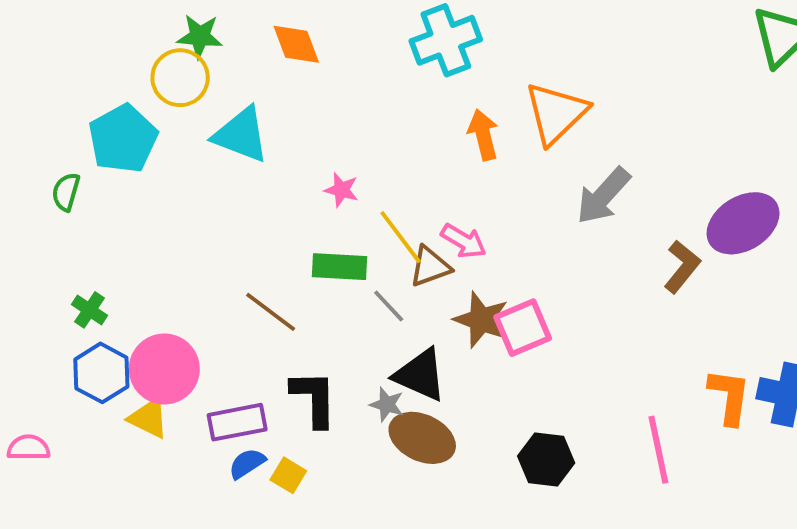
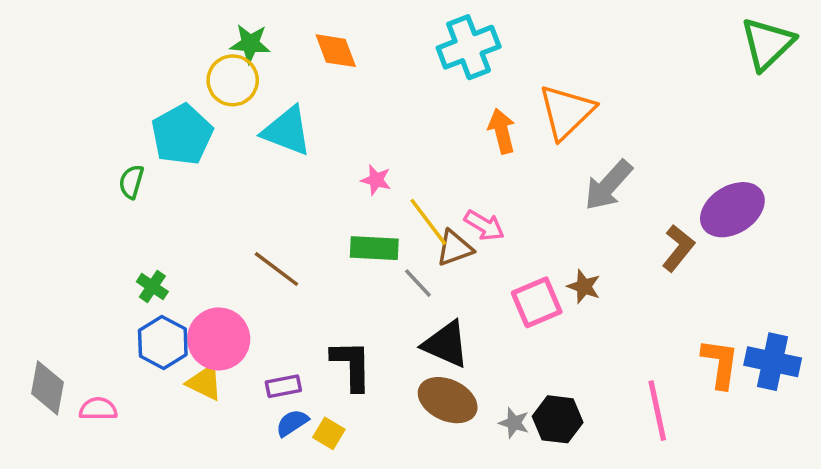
brown line: (271, 312) -> (276, 269), moved
brown star: (481, 320) -> (584, 287), moved, size x0.7
gray star: (387, 404) -> (514, 423), moved
purple rectangle: (237, 422) -> (283, 386), size x0.7

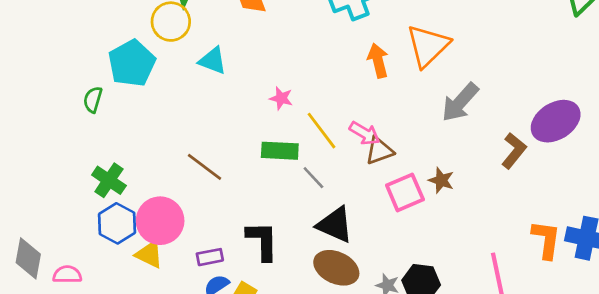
cyan triangle: (287, 131) -> (213, 61), size x0.7
brown triangle: (455, 248) -> (379, 151), moved
green cross: (152, 287) -> (109, 180), size x1.4

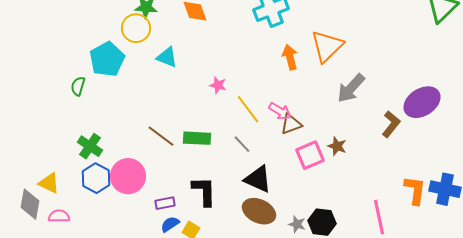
green rectangle: (280, 151) -> (197, 138), moved
yellow triangle: (149, 254) -> (49, 183), moved

